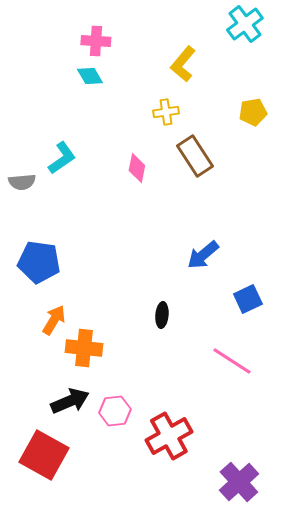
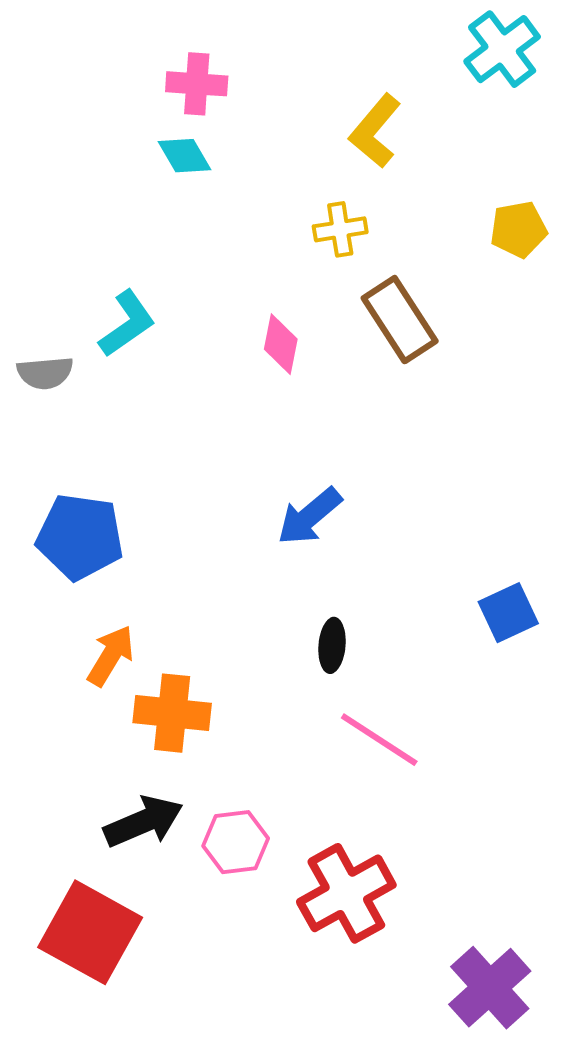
blue arrow: (203, 255) -> (309, 516), moved
pink line: (232, 361) -> (379, 740), moved

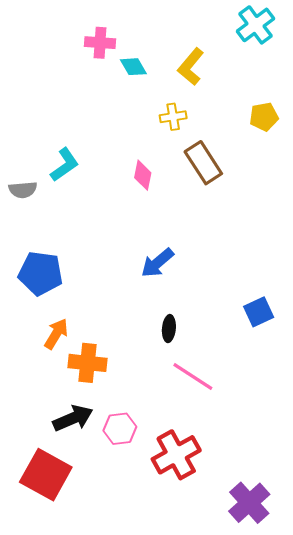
cyan diamond: (184, 156) -> (133, 67), moved

